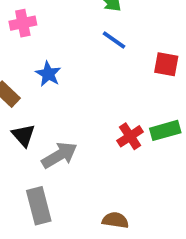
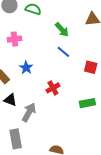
black triangle: (23, 135) -> (10, 100), turned -32
red cross: (130, 136) -> (53, 88), moved
gray arrow: (59, 155) -> (29, 112), turned -36

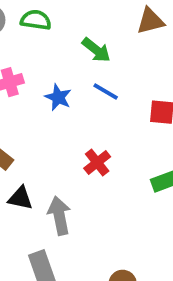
blue star: (26, 68) -> (58, 97), moved
gray arrow: (29, 112) -> (59, 216), turned -30

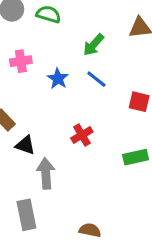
green arrow: (96, 50) -> (94, 45), turned 85
black triangle: (20, 198) -> (25, 145), moved

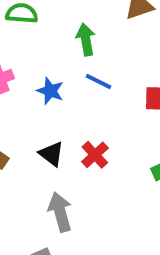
green arrow: (94, 45) -> (86, 40), turned 140
black triangle: (25, 145) -> (51, 154), moved, turned 30

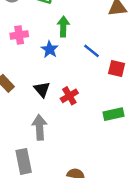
green arrow: (86, 40) -> (63, 26), moved
blue line: (98, 81) -> (92, 51), moved

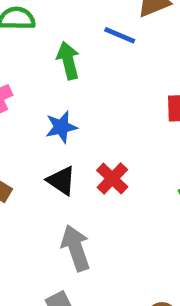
blue star: (50, 49) -> (61, 127), moved, turned -30
blue line: (92, 51) -> (120, 35), moved

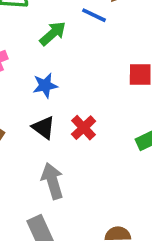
green arrow: (68, 61) -> (53, 33), turned 60

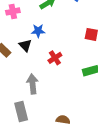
black triangle: (43, 128) -> (25, 45), moved

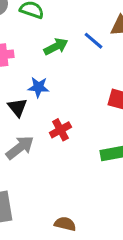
gray arrow: (33, 84) -> (20, 148), moved, turned 54

